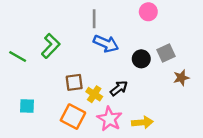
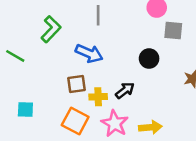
blue arrow: (106, 44) -> (89, 53), moved
green L-shape: (51, 46) -> (51, 29), moved
gray square: (166, 53) -> (173, 30), moved, turned 30
yellow cross: (94, 94) -> (98, 97), turned -35

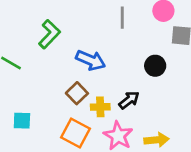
gray line: (98, 15) -> (122, 18), moved
brown square: (76, 84) -> (77, 93), turned -36

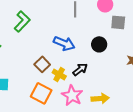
blue arrow: (91, 60) -> (64, 43), moved
yellow cross: (100, 107) -> (59, 74), turned 32

